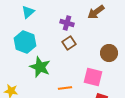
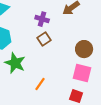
pink square: (93, 77) -> (82, 73), moved
orange line: (65, 88) -> (40, 84), turned -48

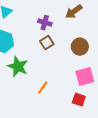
brown circle: (84, 49) -> (80, 47), moved
pink square: (82, 73) -> (85, 77), turned -30

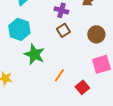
red square: (79, 100) -> (82, 87), moved, turned 32

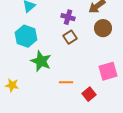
brown circle: (96, 34) -> (103, 28), moved
orange line: (59, 75) -> (66, 82), turned 56

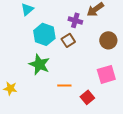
purple cross: (68, 17) -> (75, 20), moved
brown circle: (103, 28) -> (108, 40), moved
cyan hexagon: (26, 36) -> (44, 34), moved

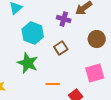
brown square: (68, 40) -> (61, 48), moved

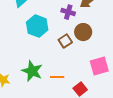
brown circle: (97, 39) -> (83, 32), moved
green star: (28, 63) -> (32, 71), moved

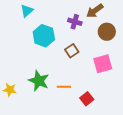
brown circle: (83, 32) -> (107, 32), moved
pink square: (99, 66) -> (103, 64), moved

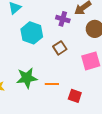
green star: (39, 81) -> (27, 78), turned -30
red square: (87, 99) -> (75, 96), turned -32

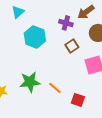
brown square: (60, 48) -> (72, 46), moved
orange line: (52, 84) -> (55, 88), turned 40

